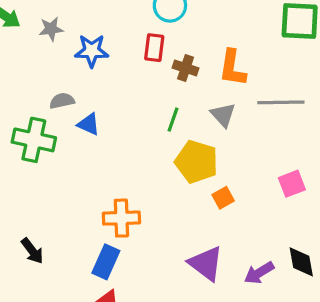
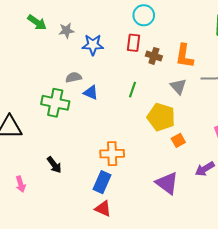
green line: (173, 120) -> (133, 90), moved
black arrow: (32, 251) -> (54, 165), moved
purple arrow: (259, 273) -> (205, 169), moved

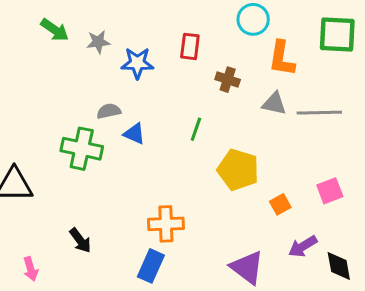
cyan circle: (144, 15) -> (253, 19), moved
red rectangle: (134, 43) -> (190, 46), moved
orange L-shape: (184, 56) -> (282, 58), moved
gray triangle: (178, 86) -> (274, 104), moved, turned -36
orange square: (178, 140) -> (280, 204), moved

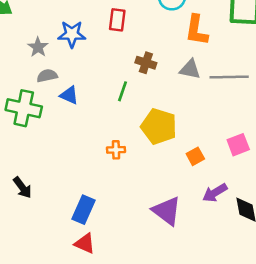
gray star: (98, 42) -> (38, 47), moved, turned -30
brown cross: (228, 80) -> (146, 63), moved
orange cross: (166, 224) -> (116, 150), moved, size x0.6

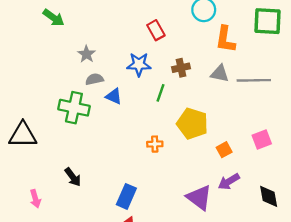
red rectangle: (117, 20) -> (156, 30), turned -36
blue star: (72, 34) -> (139, 64), moved
brown cross: (146, 63) -> (181, 68), turned -30
purple arrow: (215, 193) -> (229, 182), moved

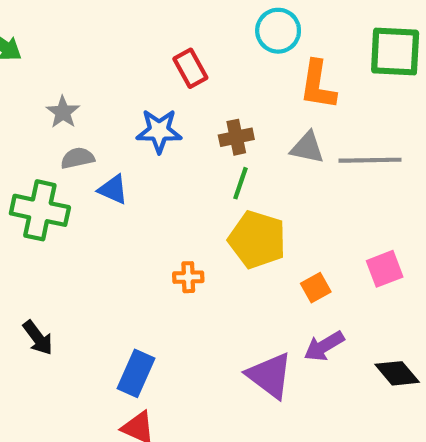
green line: (160, 93) -> (240, 183), moved
black diamond: (269, 196) -> (397, 373), turned -30

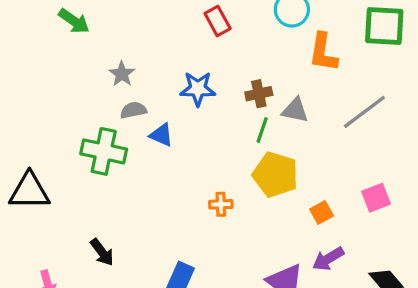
red rectangle: (190, 68) -> (218, 21), moved
gray triangle: (307, 148) -> (295, 110), moved
gray line: (370, 160) -> (364, 112), turned -36

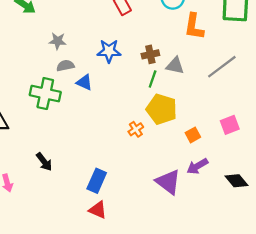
gray star: (122, 74) -> (58, 41), turned -30
orange cross: (221, 204) -> (136, 129), moved, turned -32

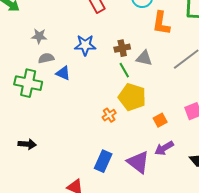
green line: (153, 79) -> (124, 70), turned -49
black arrow: (44, 162) -> (27, 144), turned -48
blue rectangle: (97, 181) -> (103, 161), moved

